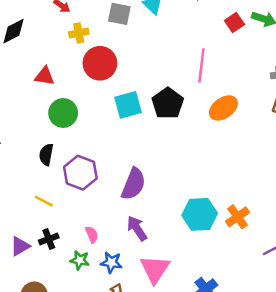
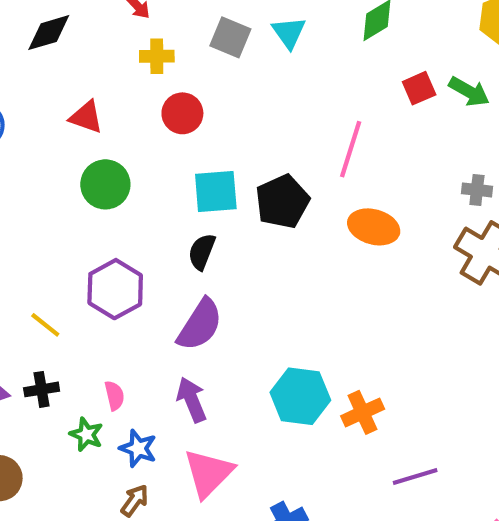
red circle: (100, 63) -> (182, 113), size x0.7
orange ellipse: (223, 108) -> (374, 227), turned 40
black semicircle: (46, 154) -> (202, 252), moved

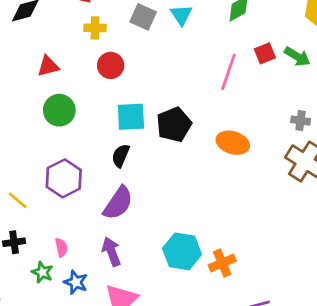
red triangle: (86, 117) -> (48, 66), turned -35
pink line: (351, 149) -> (228, 72), moved

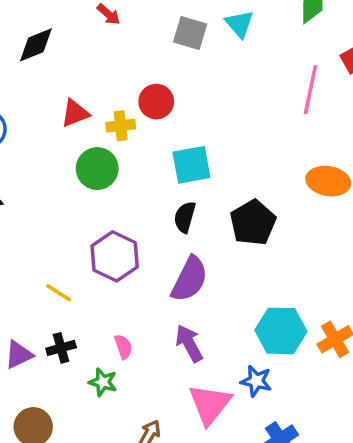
yellow cross: (95, 28) -> (121, 126), moved
black pentagon: (174, 125) -> (253, 223), moved
blue star: (76, 282) -> (256, 381), moved

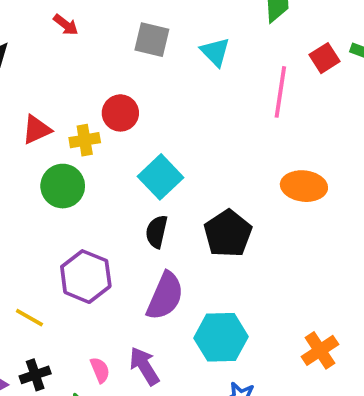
cyan triangle: (239, 24) -> (215, 52), moved
cyan square: (191, 165) -> (161, 177), turned -30
cyan hexagon: (281, 331) -> (221, 337), moved
purple arrow: (189, 343) -> (144, 366), moved

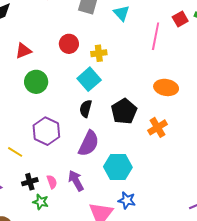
yellow cross: (85, 140) -> (99, 53), moved
orange cross: (320, 350) -> (158, 127), moved
black cross: (35, 375) -> (30, 182), moved

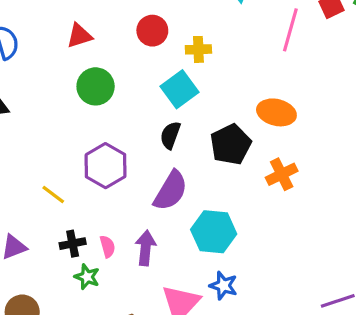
orange ellipse: (166, 87) -> (276, 112), moved
purple arrow: (76, 181) -> (146, 248), turned 30

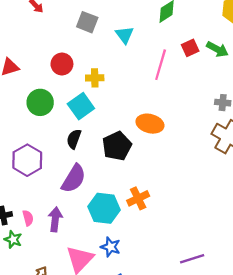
green circle: (96, 86) -> (40, 102), moved
orange cross: (282, 174) -> (138, 198), moved

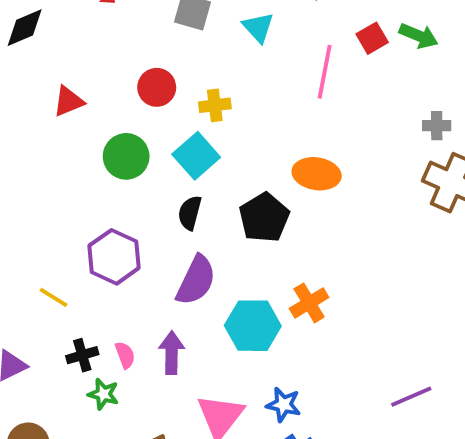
blue star: (111, 247) -> (283, 405), moved

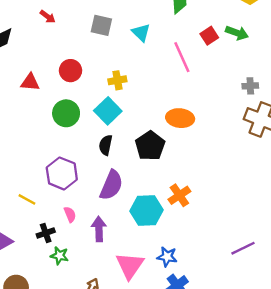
pink line: (325, 72) -> (182, 57), turned -32
red circle: (157, 87) -> (70, 71), moved
red triangle: (68, 101) -> (30, 82), turned 30
pink semicircle: (125, 355) -> (70, 214), moved

